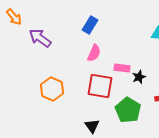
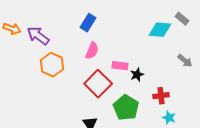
orange arrow: (14, 17) -> (12, 29), moved, turned -30
red square: (100, 86) -> (98, 84), turned 36
orange hexagon: (52, 89) -> (52, 65), moved

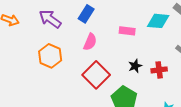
purple arrow: (38, 36) -> (50, 19), moved
pink rectangle: (120, 66) -> (127, 31), moved
red cross: (161, 96) -> (159, 70), moved

